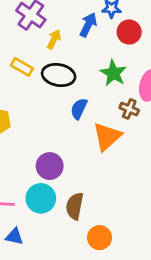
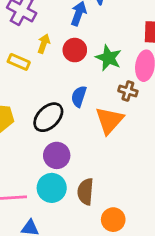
red circle: (129, 32) -> (75, 50), moved
yellow arrow: (54, 39) -> (44, 44), moved
black ellipse: (59, 75) -> (48, 117), moved, turned -48

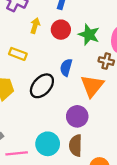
yellow rectangle: (19, 62) -> (18, 54), moved
purple circle: (57, 155) -> (77, 116), moved

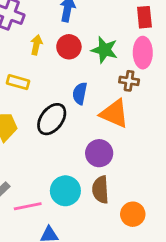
orange triangle: (92, 86) -> (114, 113), turned -40

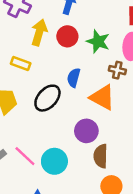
yellow arrow: (36, 45) -> (39, 32), size x1.5
brown semicircle: (100, 190) -> (101, 156), moved
pink line: (28, 206) -> (25, 156), moved, turned 50

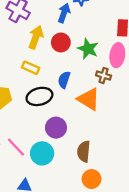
yellow rectangle: (21, 64) -> (31, 68), moved
black ellipse: (47, 98) -> (39, 96), turned 30
purple circle: (86, 131) -> (56, 128), moved

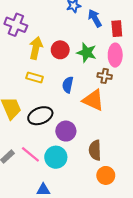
blue arrow: (64, 13) -> (95, 18), moved, turned -42
black ellipse: (39, 96) -> (40, 116), moved

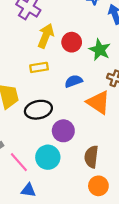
yellow rectangle: (35, 77) -> (39, 67), turned -35
blue semicircle: (68, 85) -> (74, 81), turned 49
pink line: (30, 154) -> (19, 162), moved

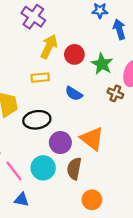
blue semicircle: (74, 81) -> (74, 94), turned -132
orange triangle: (98, 102) -> (92, 139), moved
brown semicircle: (91, 157) -> (74, 169), moved

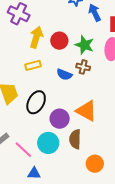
brown cross: (115, 93) -> (83, 67), moved
black ellipse: (37, 120) -> (36, 102), turned -45

